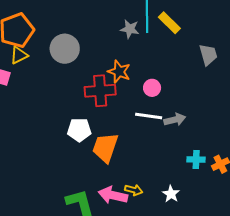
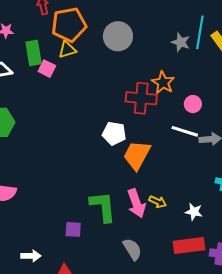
gray circle: (65, 49) -> (118, 36), moved
white star: (171, 194) -> (194, 212), turned -30
pink arrow: (113, 195) -> (136, 203), turned -132

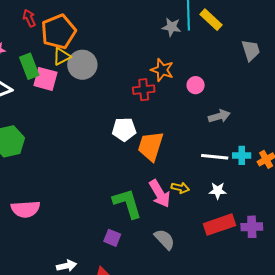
gray circle: (118, 36) -> (82, 65), moved
pink square: (47, 69) -> (45, 79), size x1.4
red cross: (141, 98) -> (144, 90), size x0.7
white line: (185, 131) -> (215, 157), moved
purple square: (73, 229) -> (112, 238), moved, turned 30

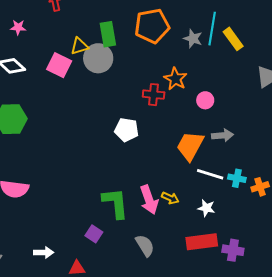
orange pentagon: (58, 32) -> (152, 26), moved
green rectangle: (29, 66) -> (108, 34), moved
orange trapezoid: (151, 146) -> (190, 146), moved

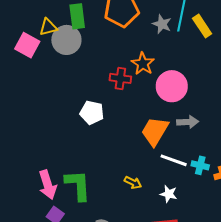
pink circle: (205, 100) -> (172, 86), size x1.8
pink arrow: (149, 200) -> (48, 185), moved

